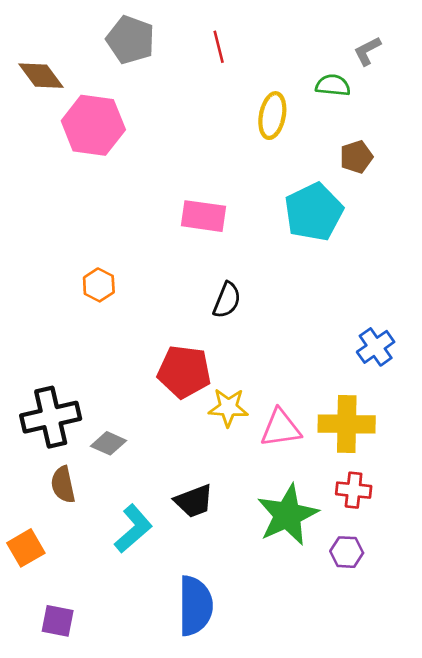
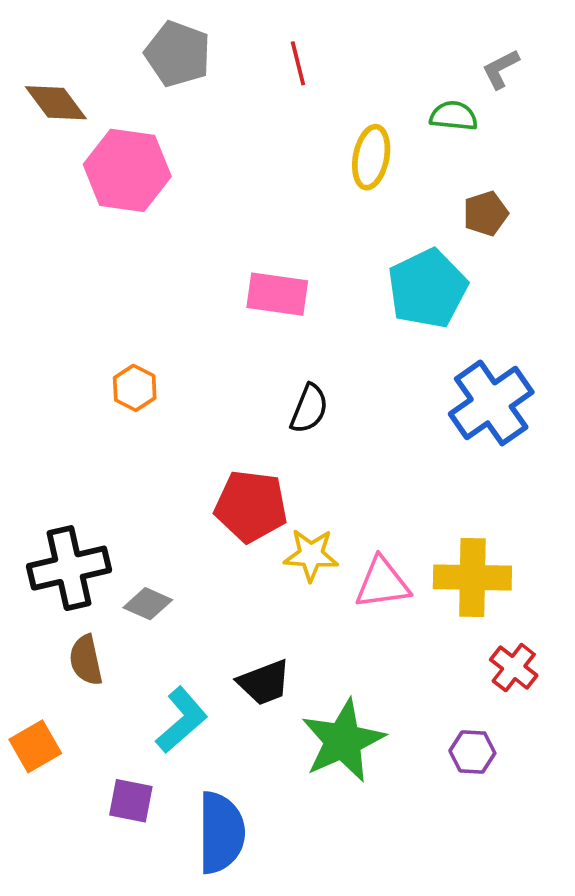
blue cross: (376, 347) -> (491, 403), moved, size x1.6
red cross: (354, 490) -> (514, 668), moved, turned 32
green star: (287, 515) -> (343, 741), moved
blue semicircle: (195, 606) -> (221, 833), moved
purple square: (58, 621) -> (131, 801), moved

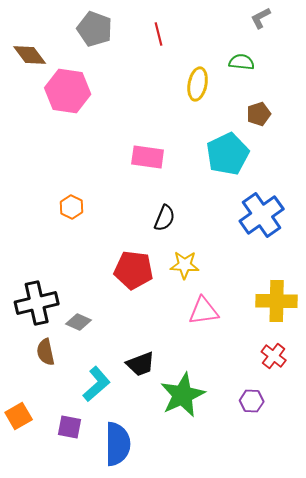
gray L-shape: (501, 69) -> (261, 18), moved
yellow star: (311, 555) -> (185, 265), moved
yellow cross: (472, 577) -> (277, 301), moved
orange square: (35, 746) -> (19, 416), moved

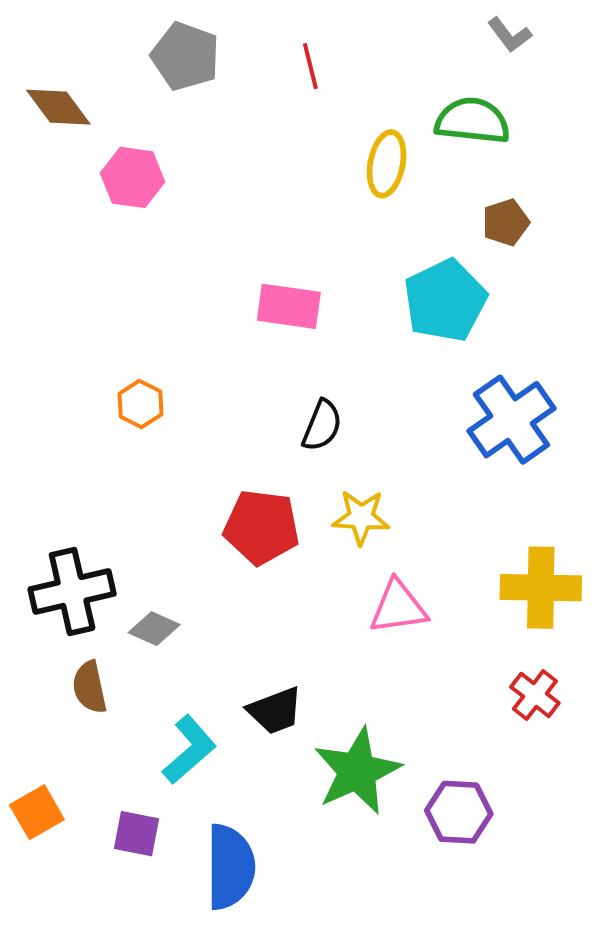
gray L-shape: (261, 18) -> (510, 35), turned -100
green semicircle: (242, 62) -> (472, 121), size x1.5
pink hexagon: (68, 91) -> (133, 177), size x0.7
purple hexagon: (252, 401) -> (459, 812), moved, size x1.4

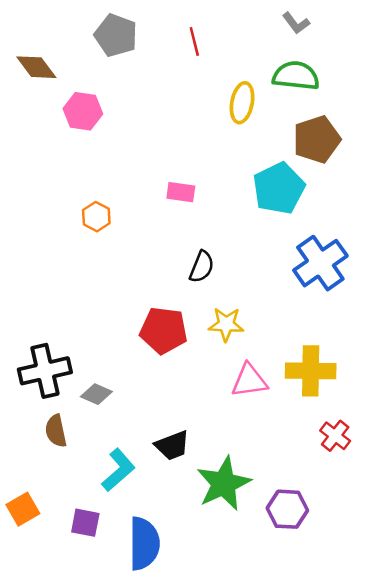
gray L-shape: (510, 35) -> (296, 23), moved
brown pentagon: (506, 222) -> (317, 139), size x1.6
pink rectangle: (289, 306) -> (181, 192), size x0.7
orange hexagon: (140, 404) -> (96, 217), moved
yellow cross: (541, 588) -> (311, 371), moved

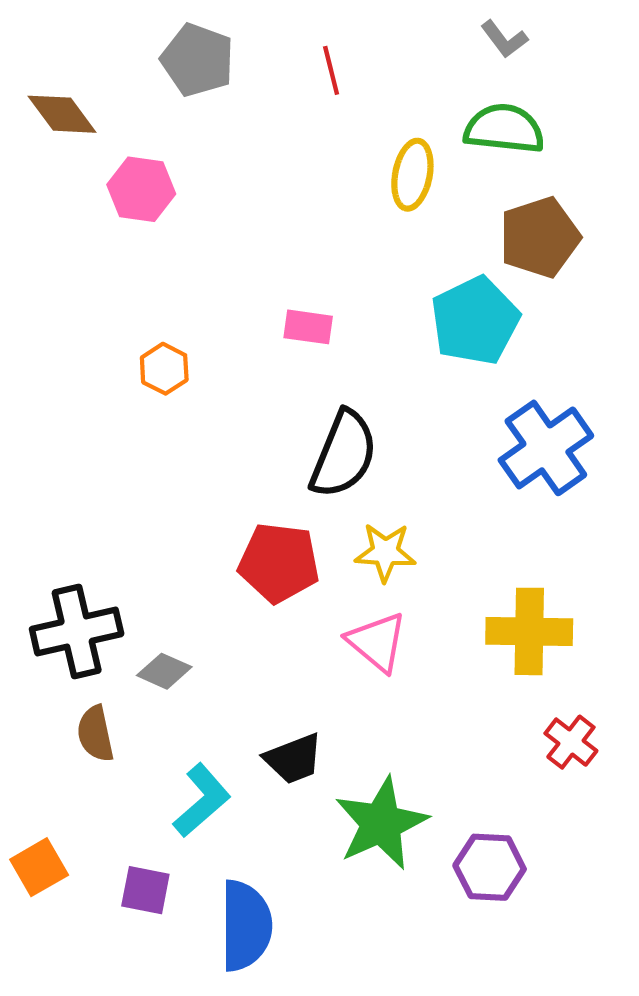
black semicircle: (202, 267) -> (344, 454), size x1.6
pink triangle: (249, 381) -> (377, 642), moved, turned 48

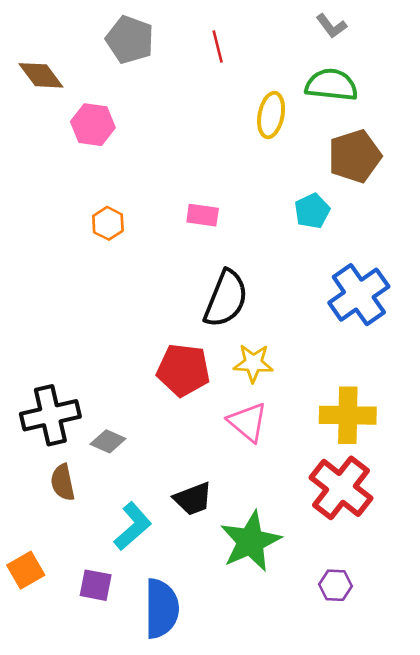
cyan pentagon: (475, 321) -> (312, 211), size x0.6
orange hexagon: (164, 369) -> (108, 223), moved
red cross: (571, 742) -> (341, 488), moved, size x1.8
purple hexagon: (490, 867) -> (335, 585), moved, size x0.7

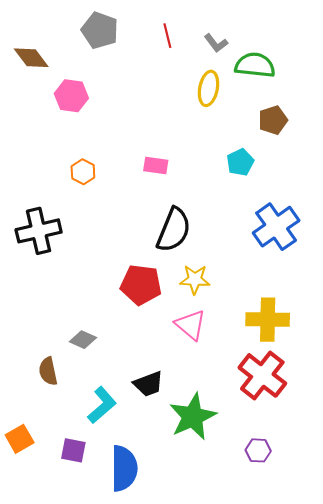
gray L-shape: (331, 26) -> (216, 43), moved
brown pentagon: (355, 156) -> (273, 120), size x0.7
black cross: (50, 415) -> (39, 231), moved

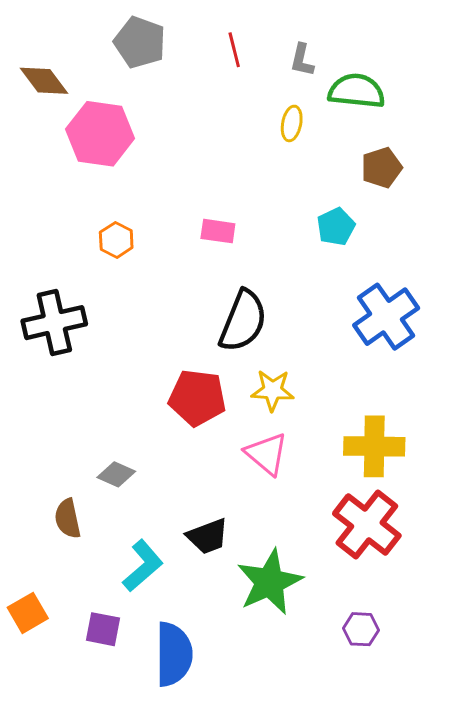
gray L-shape: (216, 43) -> (302, 60), turned 50
yellow ellipse: (209, 88) -> (292, 123), size x0.7
pink hexagon: (71, 96) -> (100, 134), size x1.4

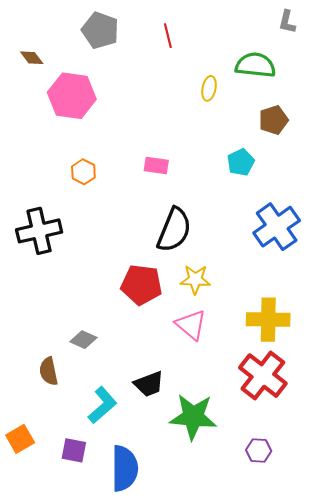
gray L-shape: (302, 60) -> (287, 22), moved
brown diamond: (44, 81) -> (32, 58), size x0.7
green star: (270, 582) -> (193, 417), turned 30

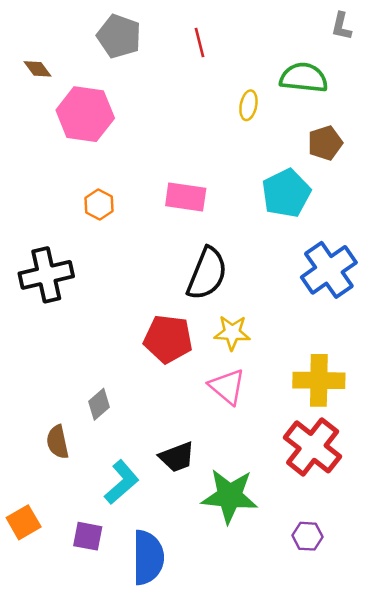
cyan pentagon: (241, 162) -> (286, 193), size x1.5
pink rectangle: (156, 165) -> (186, 197), size x1.4
gray diamond: (83, 340) -> (99, 404), turned -65

